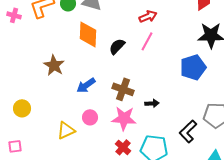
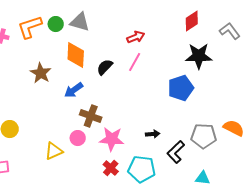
brown star: (54, 65) -> (41, 73), moved
blue arrow: (86, 85) -> (74, 90), moved
brown cross: (123, 89) -> (91, 116), moved
black arrow: (152, 103) -> (153, 134), moved

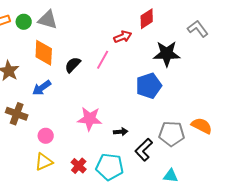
red diamond: (192, 21) -> (147, 19), moved
red arrow: (136, 37) -> (123, 37), moved
brown cross: (91, 116) -> (17, 114), moved
pink star: (112, 139) -> (90, 119), moved
yellow triangle: (54, 151) -> (44, 162), moved

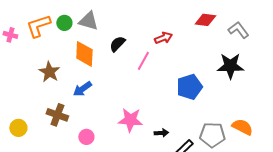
red diamond: (147, 19) -> (205, 20), moved, turned 40
black star: (167, 54) -> (230, 66), moved
black semicircle: (73, 65) -> (117, 44), moved

